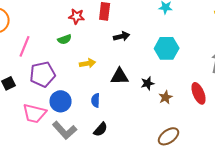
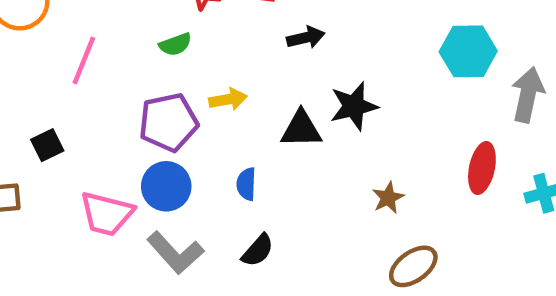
cyan hexagon: (167, 48) -> (468, 51), moved
purple pentagon: (43, 74) -> (168, 122), moved
black star: (148, 83) -> (354, 106), moved, size x1.5
red ellipse: (199, 93) -> (482, 168), turned 35
brown star: (166, 97) -> (388, 198), moved

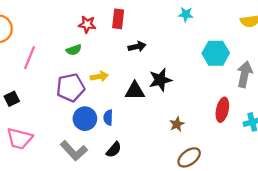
blue circle: (166, 186) -> (85, 119), moved
pink trapezoid: (107, 214) -> (19, 139), moved

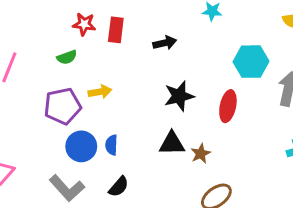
red rectangle: (118, 19) -> (116, 30), moved
black arrow: (137, 47) -> (165, 43), moved
black triangle: (135, 91) -> (172, 144), moved
red ellipse: (222, 110) -> (228, 106), moved

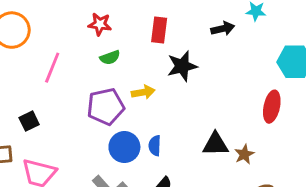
red star: (84, 24) -> (100, 24), moved
black arrow: (165, 43) -> (223, 29), moved
black star: (179, 96) -> (182, 66), moved

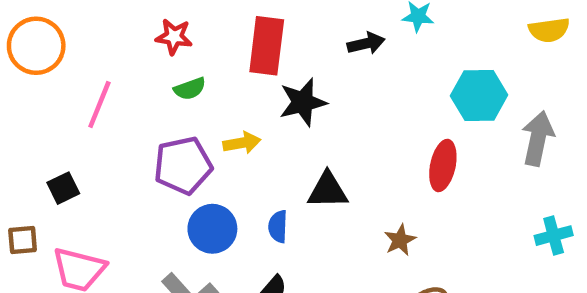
red rectangle: (159, 30) -> (267, 46), size x1.4
black triangle: (215, 144) -> (328, 190), moved
blue semicircle: (155, 146) -> (278, 227), moved

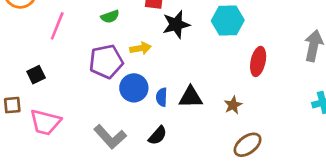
cyan hexagon: (479, 95) -> (228, 20), moved
black triangle: (328, 190) -> (191, 97), moved
blue circle: (212, 229) -> (134, 88), moved

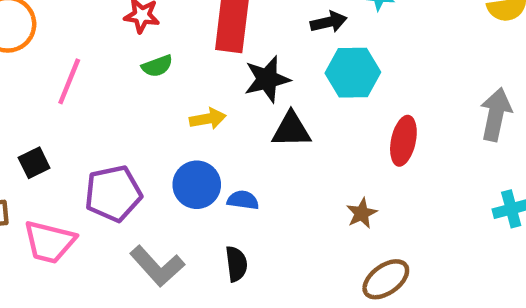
purple pentagon: (106, 61) -> (113, 194), moved
blue semicircle: (162, 97) -> (243, 200), turned 96
black triangle: (191, 97) -> (291, 130), moved
black semicircle: (158, 135) -> (236, 264), turned -48

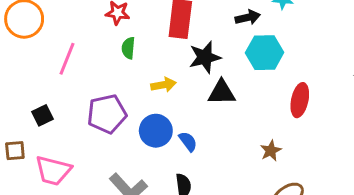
green semicircle: (157, 66) -> (128, 48), turned 115
purple pentagon: (113, 194) -> (107, 114), moved
blue semicircle: (243, 200) -> (188, 141), turned 45

